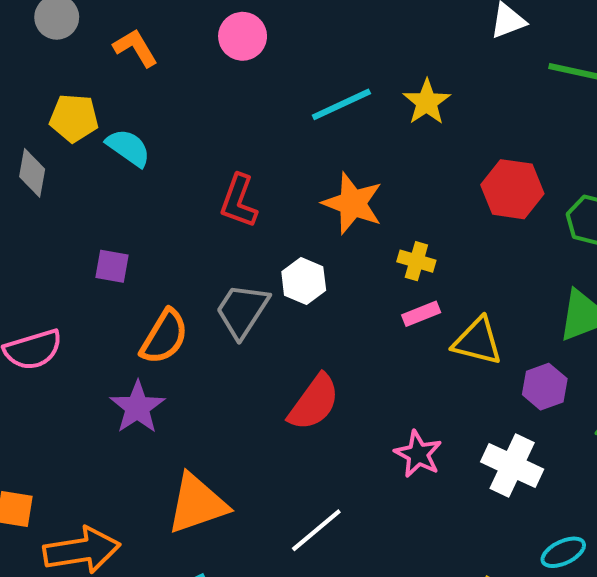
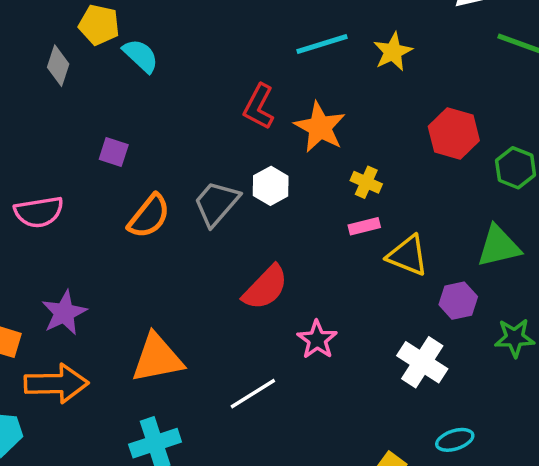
red L-shape: (239, 201) -> (259, 107), moved
purple star: (137, 407) -> (64, 313), moved
pink star: (418, 454) -> (317, 340), moved

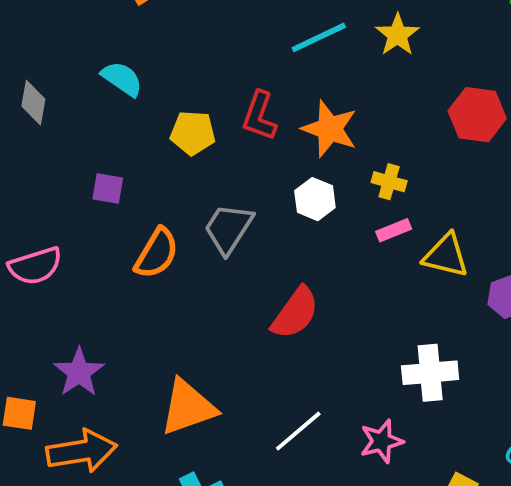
yellow pentagon: (99, 25) -> (193, 133), moved
white hexagon: (271, 186) -> (315, 199), moved
pink star: (317, 340) -> (381, 441), moved, turned 30
white cross: (422, 362) -> (430, 373), moved, turned -30

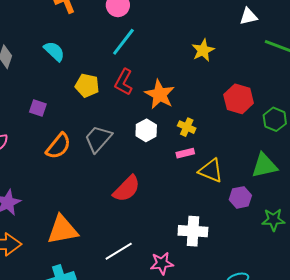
cyan line: (319, 37) -> (123, 42), moved, turned -36

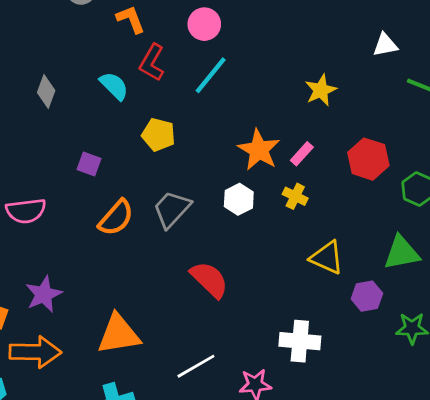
red L-shape: (124, 82) -> (152, 62), moved
pink rectangle: (185, 153) -> (302, 154), moved, turned -36
red semicircle: (127, 189) -> (209, 280), turned -92

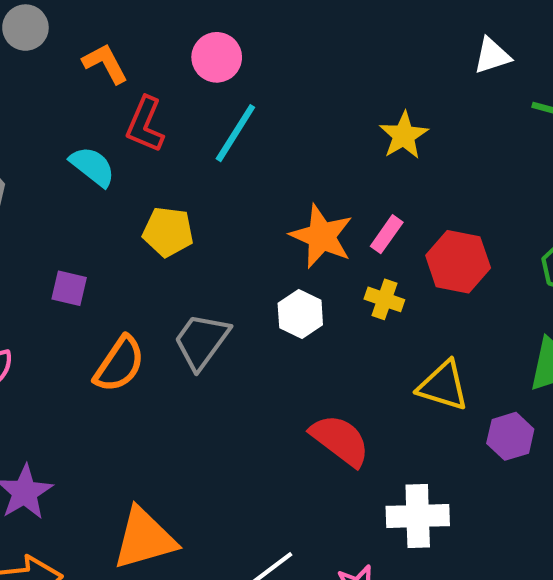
red hexagon: (368, 159) -> (458, 262), moved
red semicircle: (209, 280) -> (340, 440), moved

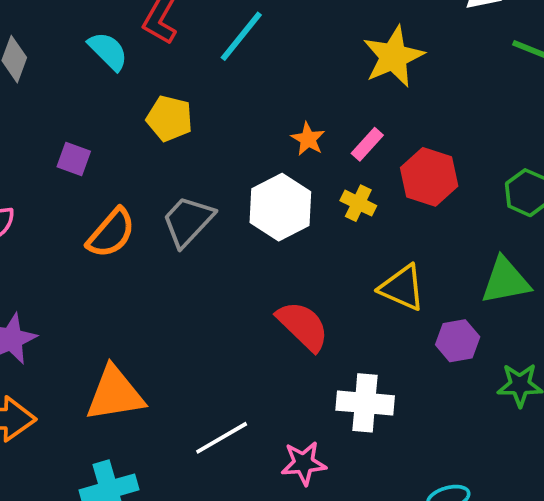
yellow star: (404, 135) -> (393, 57), size x1.4
orange star: (321, 236) -> (308, 139), size x0.6
white hexagon: (300, 314) -> (280, 207), size x1.5

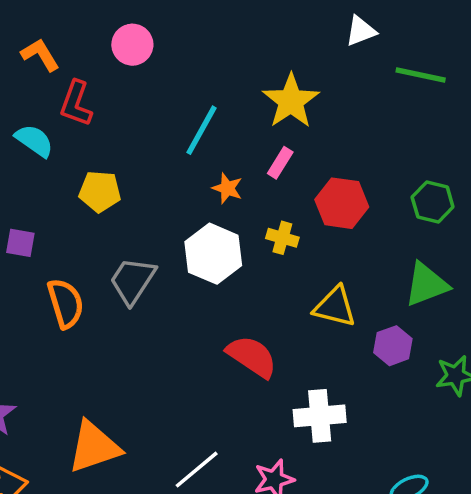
cyan line: (241, 36) -> (202, 130), moved
pink rectangle: (367, 144) -> (280, 163), moved
orange semicircle: (111, 233) -> (66, 303), turned -48

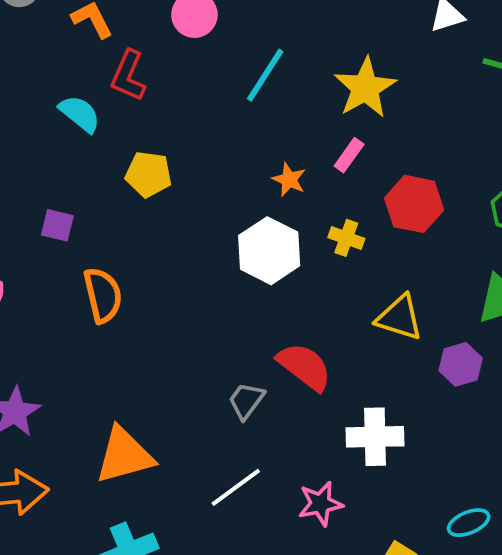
cyan line: (202, 130) -> (265, 75), moved
gray trapezoid: (133, 281) -> (246, 401), moved, size x0.7

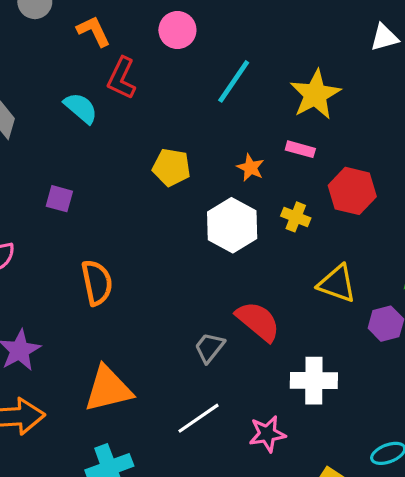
pink rectangle: (349, 155) -> (300, 149), turned 68
yellow pentagon: (148, 174) -> (171, 167), moved
orange semicircle: (103, 295) -> (97, 283), moved

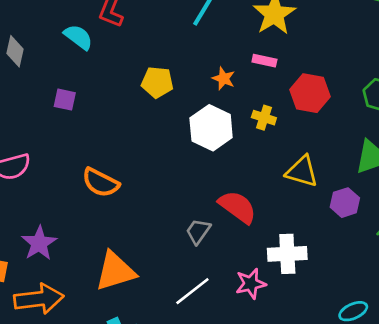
purple square: (59, 199) -> (65, 100), moved
orange semicircle: (97, 283) -> (101, 183), turned 132
pink star: (267, 434) -> (251, 284), moved

